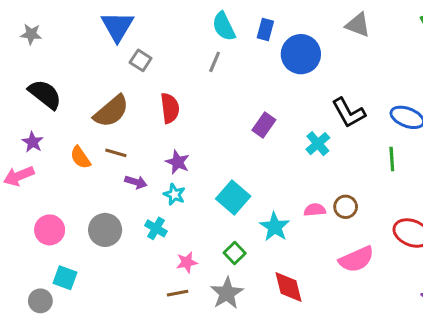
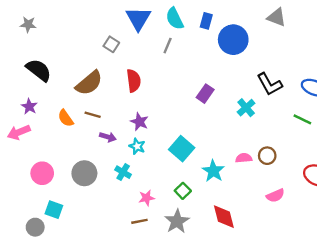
blue triangle: (117, 26) -> (138, 19), moved
green line: (392, 159) -> (302, 119), turned -60
pink semicircle: (356, 259) -> (275, 196), size x0.7

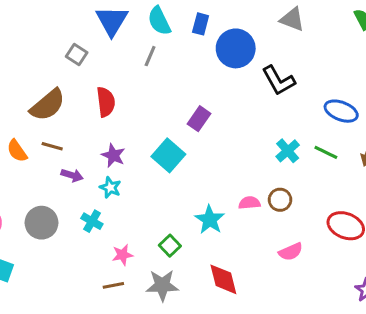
black L-shape: (270, 84) -> (278, 80), moved
cyan cross: (246, 108) -> (288, 151), moved
cyan square: (182, 149) -> (168, 155), moved
gray star: (177, 221) -> (162, 285), turned 30

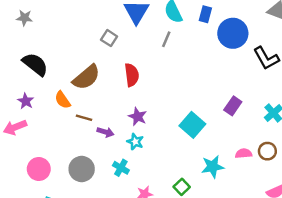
purple rectangle: (199, 119) -> (233, 106), moved
brown line: (52, 146) -> (84, 118), moved
orange semicircle: (17, 151) -> (63, 100), moved
cyan square: (168, 155) -> (192, 125), moved
cyan star: (210, 220) -> (213, 167), turned 30

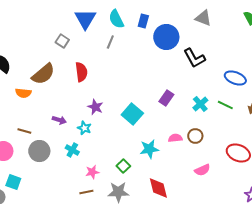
orange semicircle: (63, 100) -> (23, 93), turned -49
purple star: (138, 117) -> (95, 107), moved
brown line: (84, 118) -> (24, 131), moved

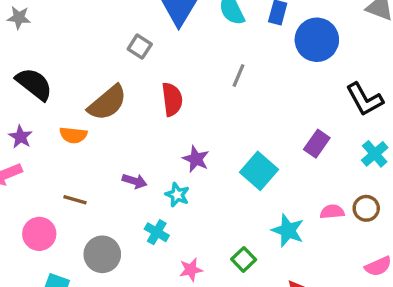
gray line: (110, 42) -> (238, 75), moved
black L-shape: (194, 58) -> (365, 99), moved
cyan star: (149, 149) -> (288, 230), turned 30
gray circle: (39, 151) -> (102, 254), moved

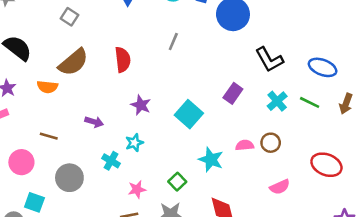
gray square: (140, 47) -> (69, 17), moved
cyan star: (177, 195) -> (134, 143), moved, turned 30

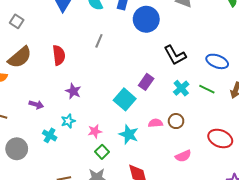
cyan square: (189, 114) -> (125, 99), moved
pink star: (137, 189) -> (95, 131), moved

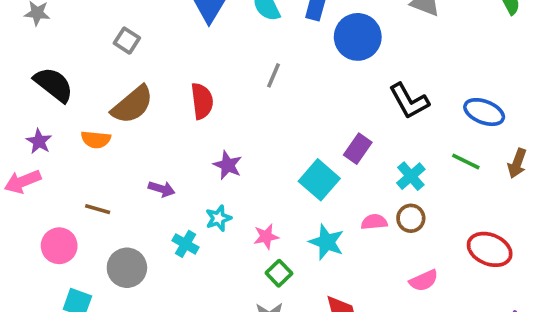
cyan cross: (181, 88) -> (411, 176), moved

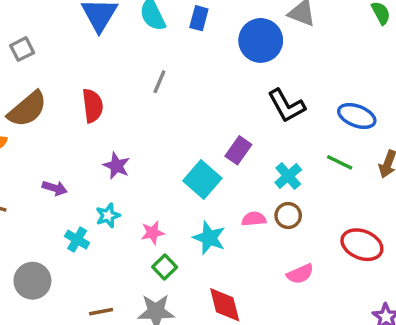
blue circle: (358, 37) -> (261, 40), moved
gray square: (127, 41) -> (22, 49), turned 30
gray circle: (127, 268) -> (32, 281), moved

